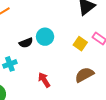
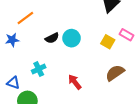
black semicircle: (26, 43) -> (52, 38), moved

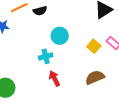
black semicircle: (52, 38) -> (40, 11), moved
cyan cross: (39, 69) -> (46, 56), moved

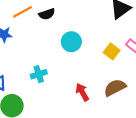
cyan cross: (46, 56) -> (39, 74), moved
red arrow: (54, 78) -> (82, 92), moved

